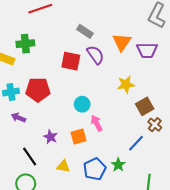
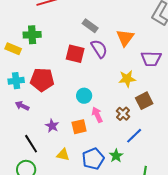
purple trapezoid: (147, 50) -> (151, 59), moved
brown cross: (155, 125) -> (123, 114), moved

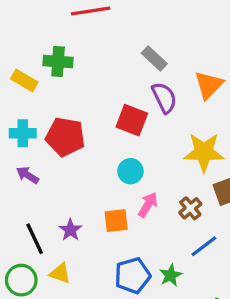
red square: (75, 54) -> (132, 120), moved
yellow star: (127, 79) -> (204, 152), size x1.4
pink arrow: (97, 115) -> (148, 205), turned 49
purple star: (52, 126) -> (70, 230), moved
yellow triangle: (63, 155) -> (60, 273), moved

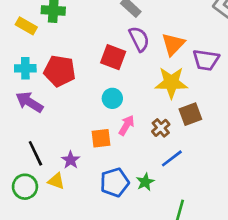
orange triangle: (209, 85) -> (173, 44), moved
purple arrow: (28, 175) -> (29, 102), size x1.5
purple star: (70, 230) -> (71, 160), moved

